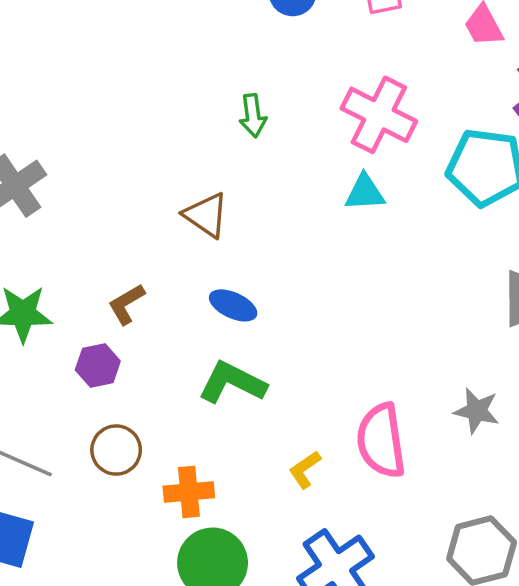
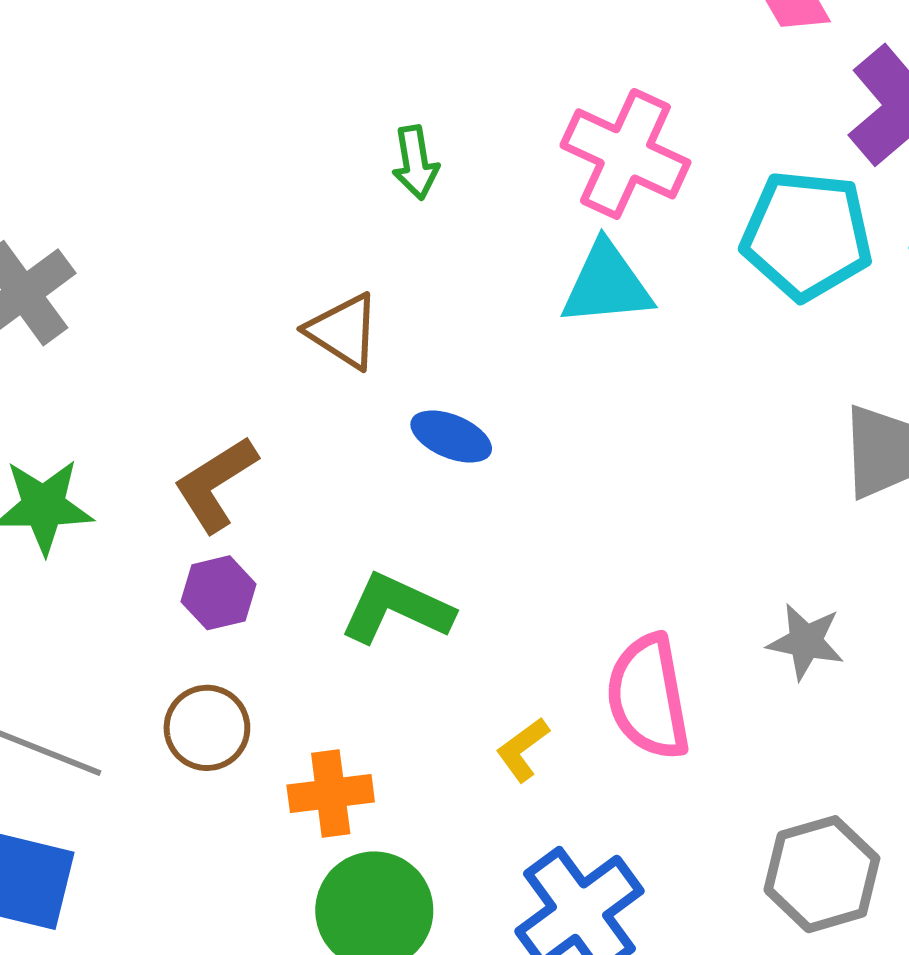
cyan triangle: (365, 193) -> (607, 284), size x1.4
brown L-shape: (126, 304) -> (216, 484), size x1.4
blue ellipse: (233, 305) -> (451, 436), moved
purple hexagon: (98, 366) -> (218, 593), moved

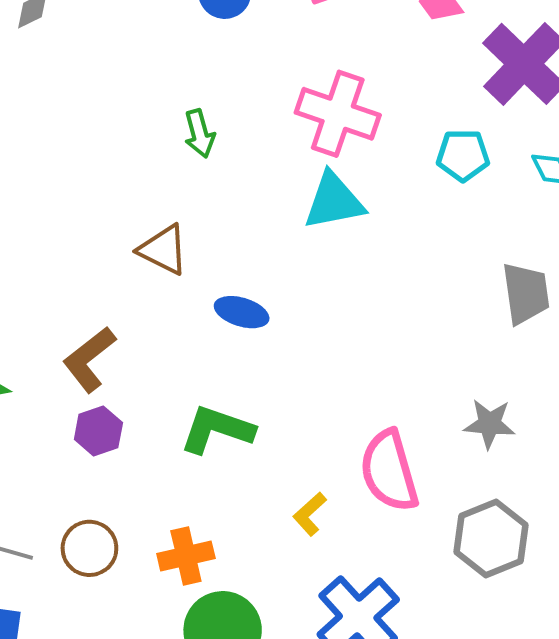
cyan pentagon: (807, 235) -> (463, 155), size x0.6
brown circle: (207, 728) -> (89, 548), moved
gray hexagon: (822, 874) -> (491, 539), moved

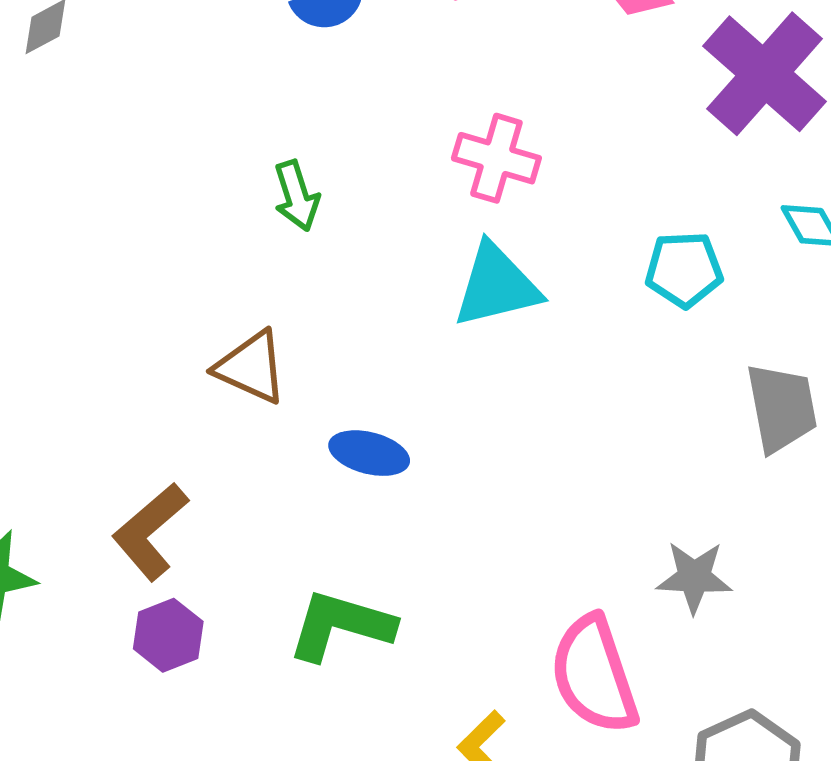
pink cross: (338, 114) -> (496, 158), size x0.7
cyan pentagon: (463, 155) -> (684, 270), moved
gray star: (489, 424) -> (694, 577), moved

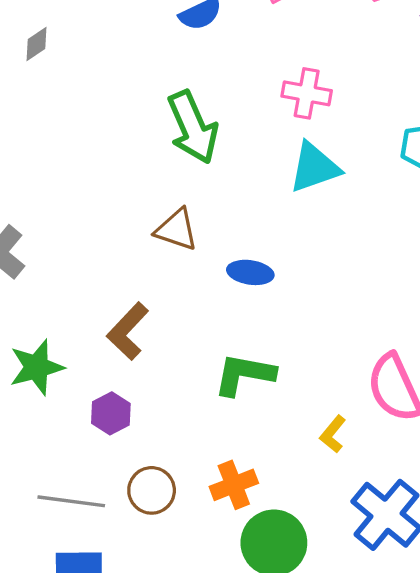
green arrow: (297, 196) -> (193, 127), size x1.8
purple hexagon: (168, 635) -> (111, 413), moved

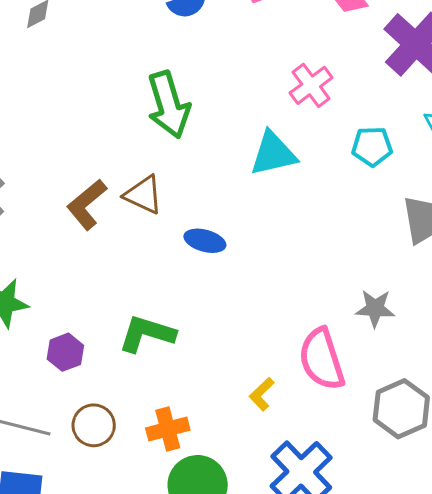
pink cross: (307, 93) -> (311, 85), moved, turned 36
brown L-shape: (128, 331) -> (87, 204), moved
green L-shape: (244, 374) -> (147, 334), moved

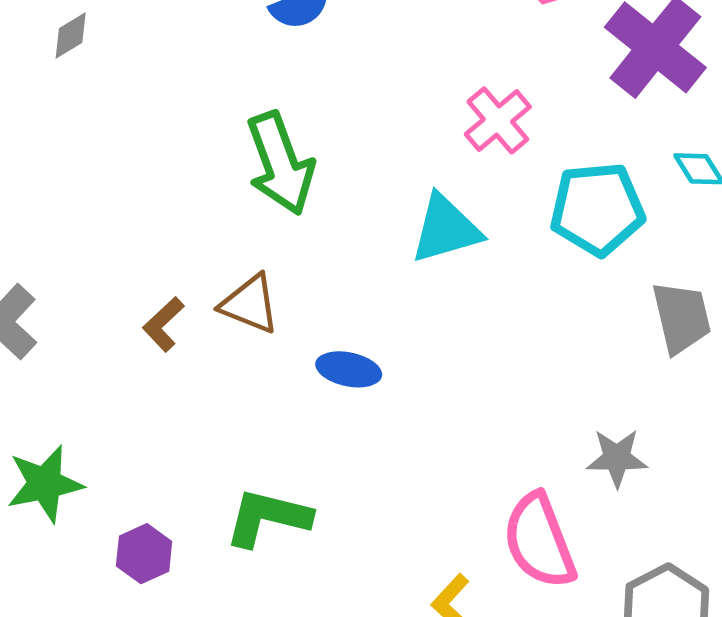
cyan pentagon: (372, 146) -> (597, 209), size x1.5
brown L-shape: (87, 204) -> (163, 324), size x0.7

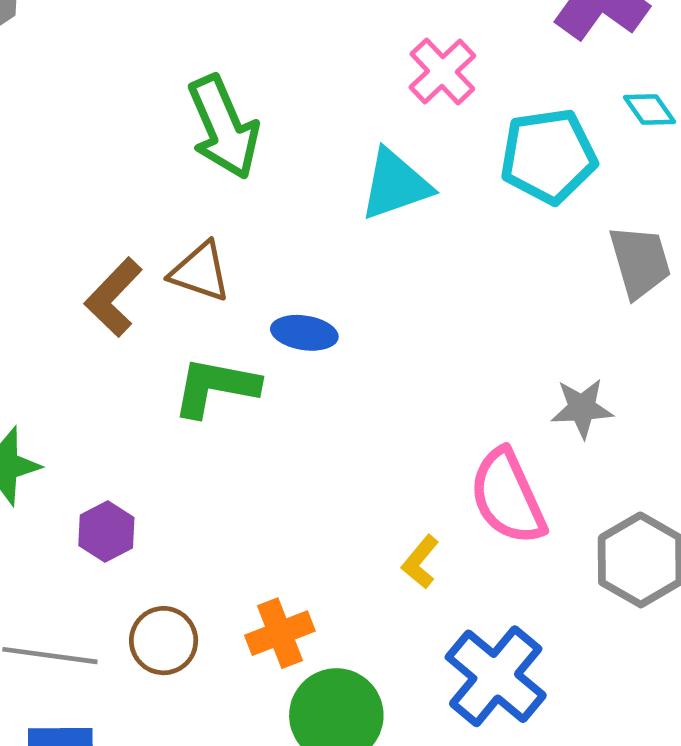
brown L-shape: (163, 324) -> (113, 297), size x1.4
green L-shape: (268, 518) -> (215, 387), moved

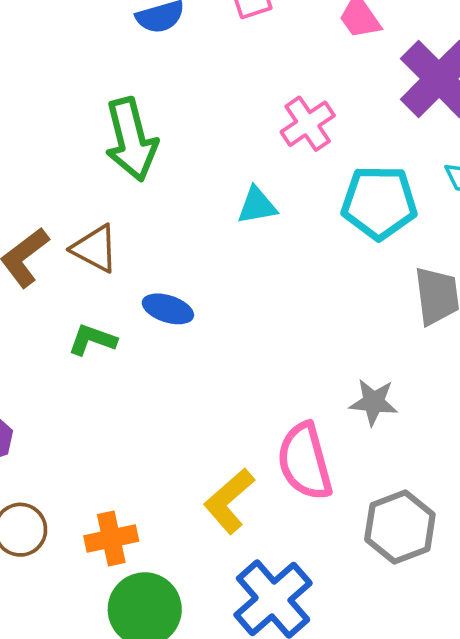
cyan triangle: (395, 185) -> (257, 206), size x0.7
green L-shape: (215, 387) -> (92, 340), size x0.7
yellow L-shape: (420, 562) -> (229, 501), size x1.6

